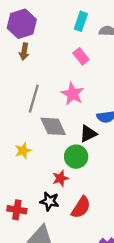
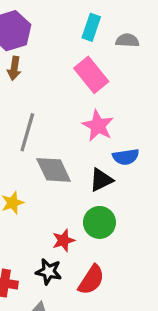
pink rectangle: (81, 56) -> (91, 75), size x1.5
pink star: (72, 94) -> (98, 126), moved
green circle: (76, 157) -> (99, 222), moved

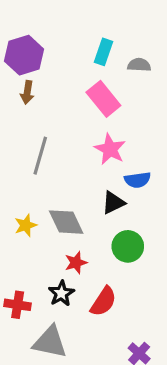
gray diamond: (54, 170) -> (66, 222), moved
green circle: (99, 222) -> (128, 246), moved
black star: (49, 272) -> (61, 293), turned 30

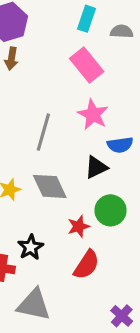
gray line: (40, 156) -> (43, 132), moved
red star: (76, 263) -> (79, 226), moved
black star: (61, 293) -> (31, 247), moved

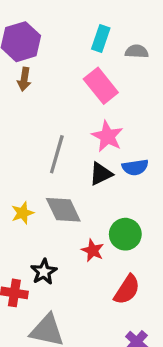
black triangle: (96, 167) -> (101, 174), moved
red star: (79, 226) -> (93, 250), turned -30
red semicircle: (87, 265) -> (127, 290), moved

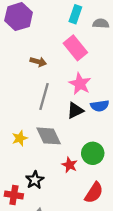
brown arrow: (24, 79) -> (38, 62), moved, turned -84

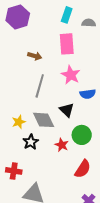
pink rectangle: (75, 48) -> (67, 44), turned 35
black triangle: (75, 110) -> (67, 110), moved, turned -49
black star: (35, 180) -> (31, 142), moved

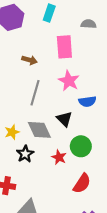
cyan rectangle: (67, 15) -> (49, 13), moved

